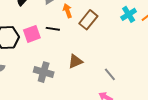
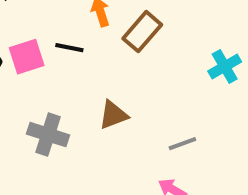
cyan cross: (129, 14) -> (225, 67), moved
gray line: (110, 74) -> (182, 144), turned -72

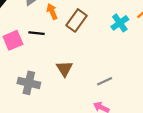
cyan cross: (225, 67) -> (120, 23), moved
brown triangle: (113, 115) -> (64, 69), turned -36

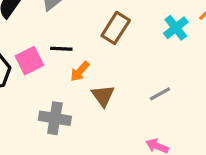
orange arrow: (52, 12) -> (80, 71), moved, turned -112
gray line: (105, 81) -> (160, 94), moved

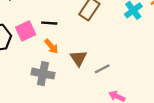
orange arrow: (80, 71) -> (51, 46), moved, turned -84
gray line: (160, 94) -> (102, 69), moved

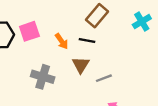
black line: (49, 23) -> (87, 41), moved
orange arrow: (51, 46) -> (62, 41), moved

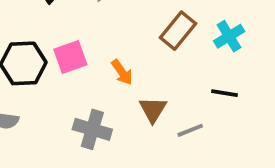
cyan cross: (142, 22) -> (229, 36), moved
black line: (87, 41) -> (224, 93), moved

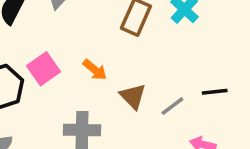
black line: (224, 93) -> (215, 92), moved

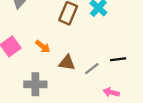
brown triangle: (133, 96) -> (67, 63), turned -36

